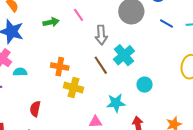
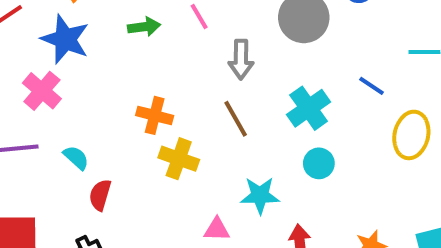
blue line: (166, 23) -> (371, 86), moved
cyan cross: (124, 55) -> (309, 108), moved
cyan semicircle: (20, 72) -> (76, 158), moved, turned 40

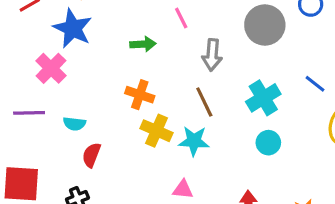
green arrow: (144, 27) -> (143, 44), moved
cyan semicircle: (76, 158) -> (74, 124), turned 140
cyan star: (260, 195) -> (194, 141), moved

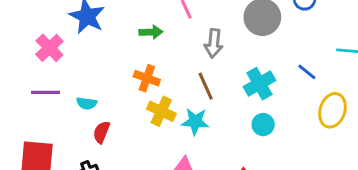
pink cross: (51, 68) -> (49, 48), moved

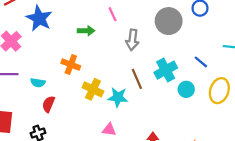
orange cross: (147, 78) -> (71, 65), moved
brown line: (206, 86) -> (137, 79), moved
cyan circle: (263, 125) -> (186, 89), moved

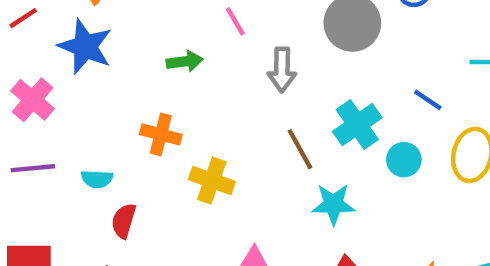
cyan star: (118, 97) -> (333, 204), moved

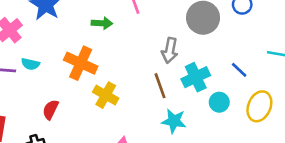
gray arrow: (282, 70) -> (170, 50), moved
orange cross: (161, 134) -> (81, 63), size x1.4
cyan semicircle: (97, 179) -> (30, 64), moved

